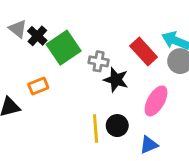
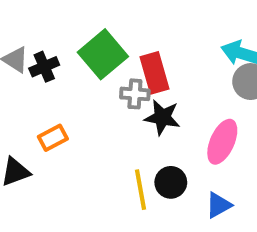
black cross: (37, 36) -> (44, 67), turned 30
green square: (64, 48) -> (103, 54), moved
red rectangle: (144, 51) -> (155, 73), moved, turned 32

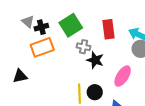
red rectangle: (155, 73) -> (109, 29), moved
orange rectangle: (53, 138) -> (42, 47), moved, size x1.6

